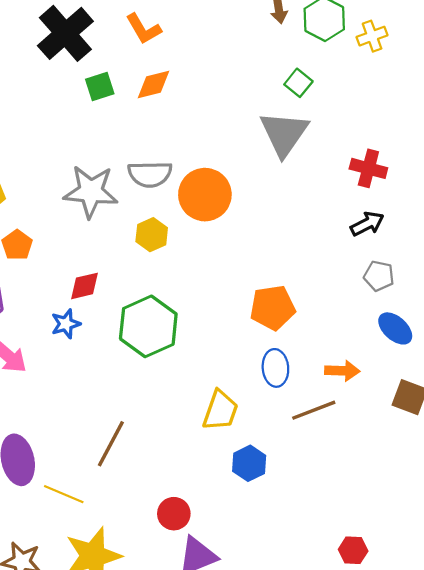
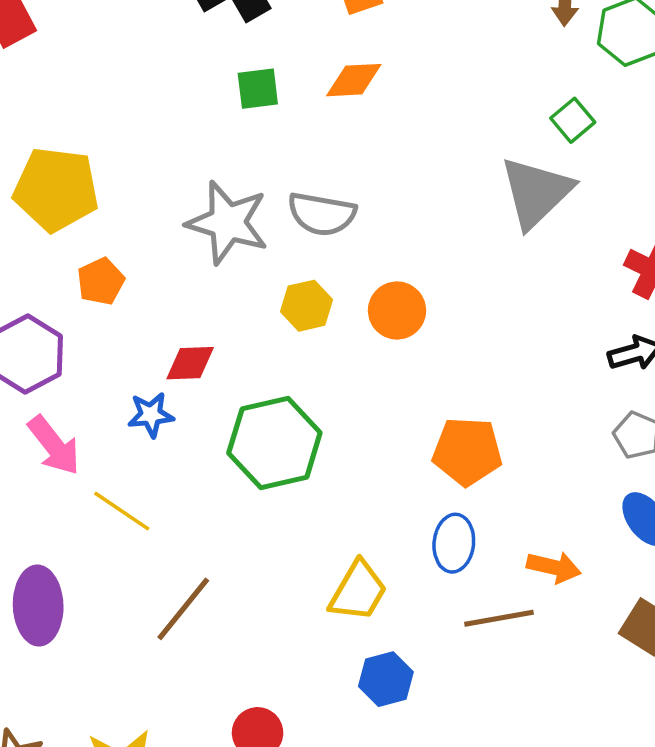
green square: (100, 86) -> (258, 89), moved
orange circle: (205, 195) -> (397, 311), moved, size x0.7
yellow line: (64, 494) -> (122, 511), moved

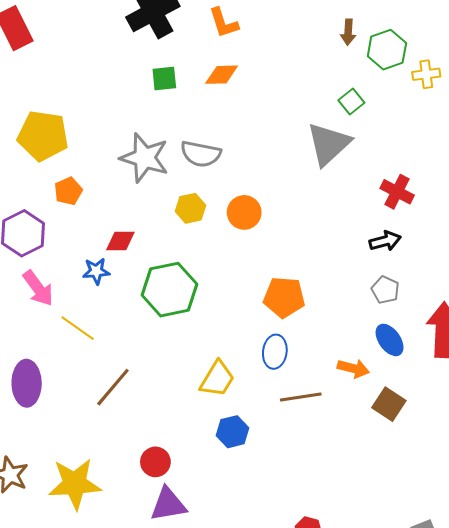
orange arrow: (554, 567) -> (353, 368), moved

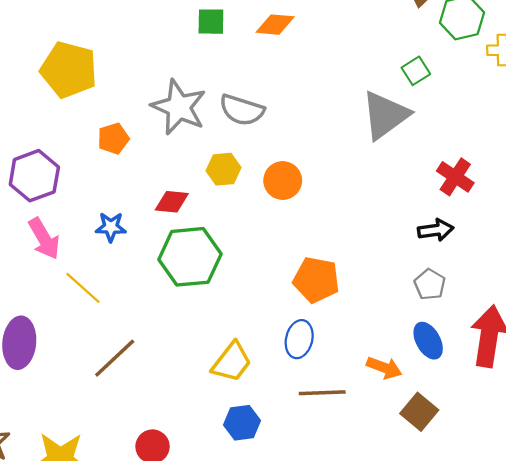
orange pentagon: (68, 191) -> (113, 139), moved
red diamond: (120, 241) -> (172, 202), moved

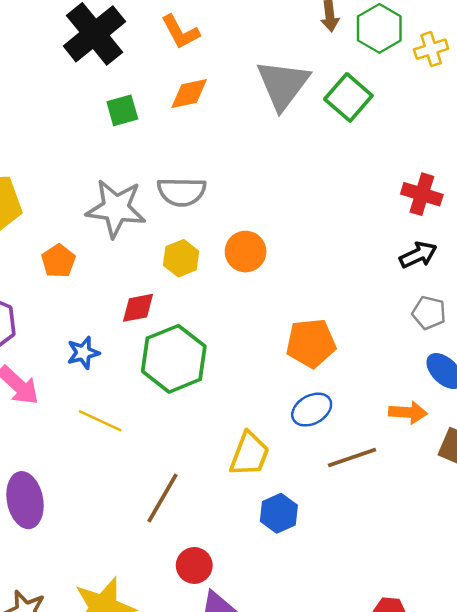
green square: (416, 71) -> (348, 97), size x1.5
gray triangle: (385, 115) -> (283, 85), moved
yellow line: (83, 288) -> (100, 421), moved
blue ellipse: (299, 339) -> (312, 410), turned 63
brown line: (115, 358) -> (163, 498), moved

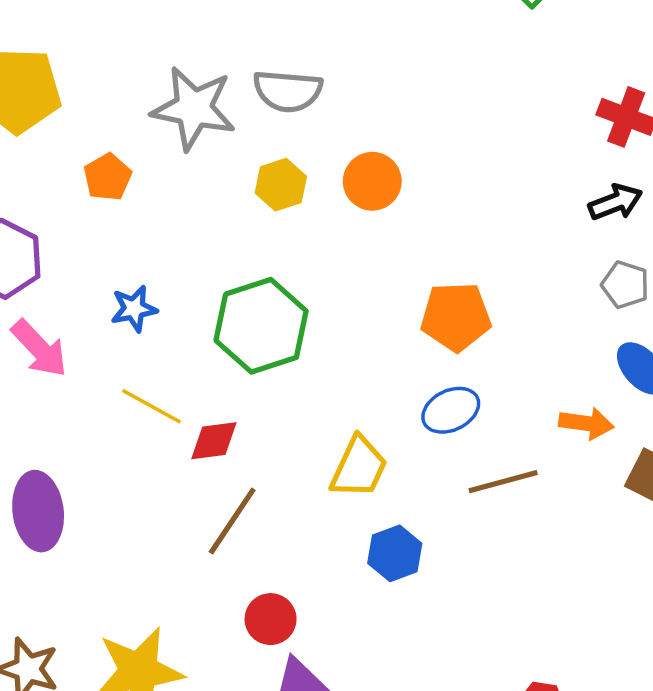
red diamond: (138, 308) -> (214, 441), moved

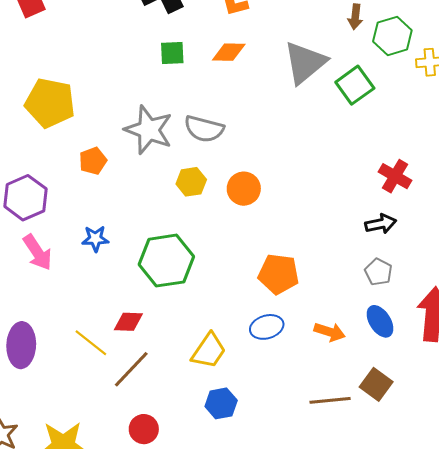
yellow line: (151, 406) -> (91, 343), moved
orange arrow: (586, 423) -> (330, 332), moved
brown line: (503, 482) -> (330, 400), moved

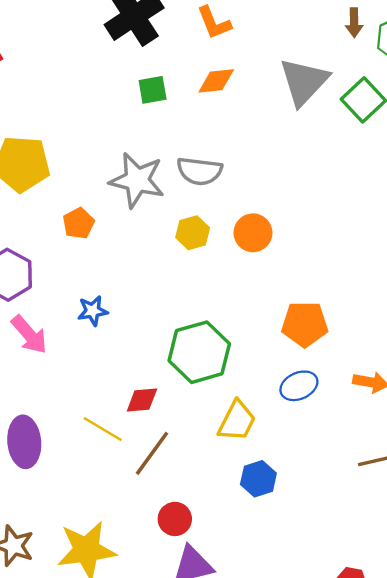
green hexagon: (166, 261) -> (199, 352), moved

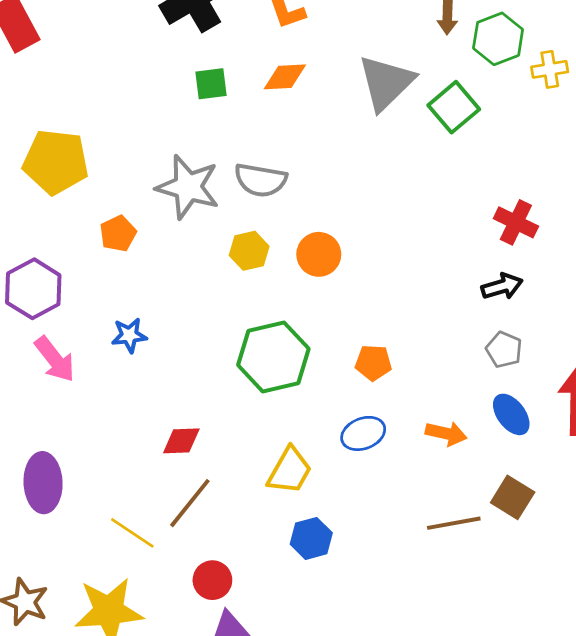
orange pentagon: (305, 324) -> (373, 363), size x0.7
green hexagon: (199, 352) -> (273, 357), moved
yellow line: (103, 429) -> (132, 533), moved

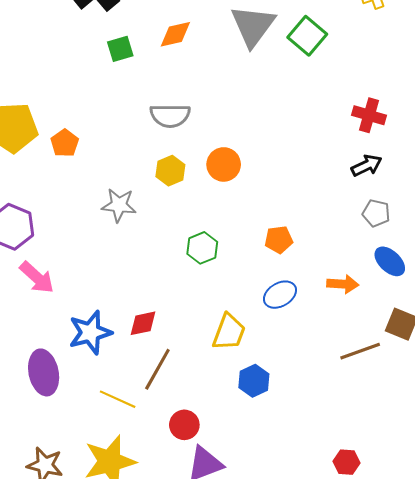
gray star: (188, 187) -> (119, 205), moved, size x0.7
orange pentagon: (118, 234) -> (65, 143), moved
blue star: (129, 335) -> (90, 332), moved, size x1.6
green hexagon: (273, 357) -> (202, 248), size x0.6

